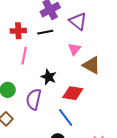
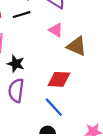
pink triangle: (74, 49) -> (56, 30), turned -32
black star: (49, 77) -> (16, 64), moved

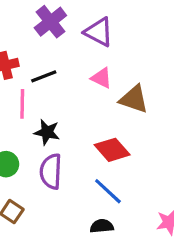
black line: (22, 15) -> (44, 76), moved
red diamond: (59, 79) -> (112, 150), turned 50

